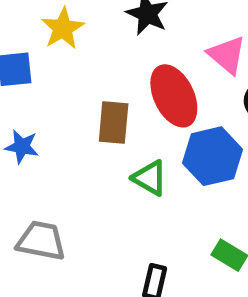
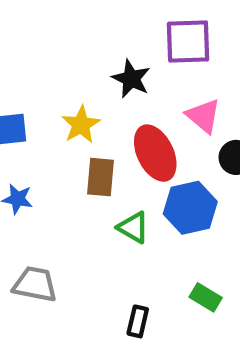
yellow star: (63, 28) -> (81, 125), moved

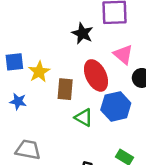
yellow star: (81, 125) -> (39, 72), moved

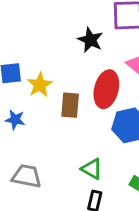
red ellipse: (96, 75) -> (106, 89), turned 40
green triangle: (84, 118) -> (92, 169), moved

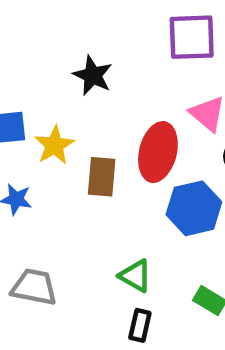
black star: (90, 40) -> (93, 75), moved

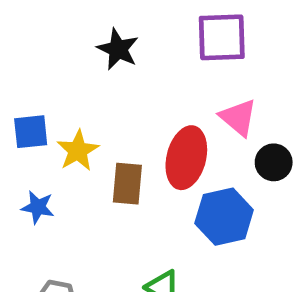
black star: (93, 75) -> (118, 49), moved

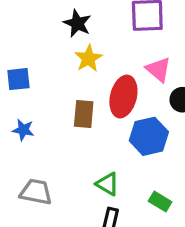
yellow star: (78, 151) -> (88, 58), moved

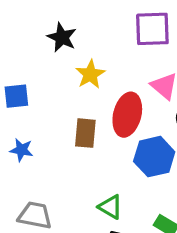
black star: (77, 23) -> (62, 37), moved

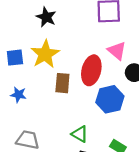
yellow star: (90, 74) -> (45, 54), moved, size x1.4

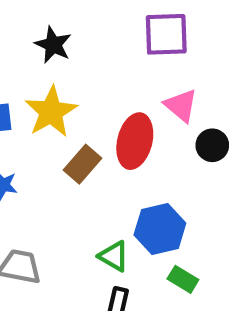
brown rectangle: (62, 83) -> (82, 164), turned 36
blue hexagon: (110, 99) -> (160, 229), moved

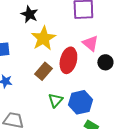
yellow star: (51, 112) -> (43, 38), moved
green triangle: (114, 256) -> (55, 100), moved, turned 42

